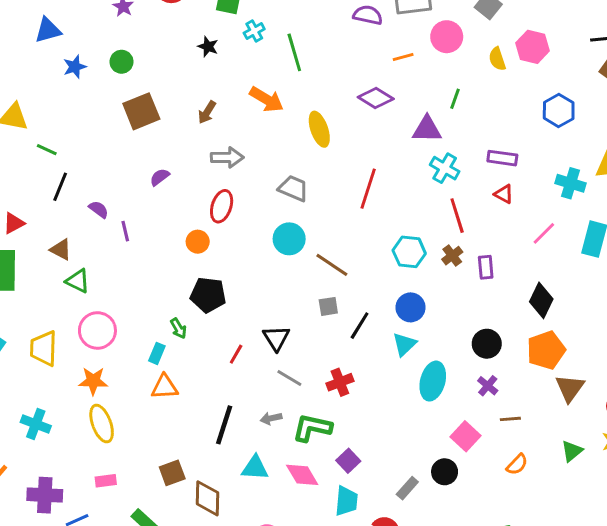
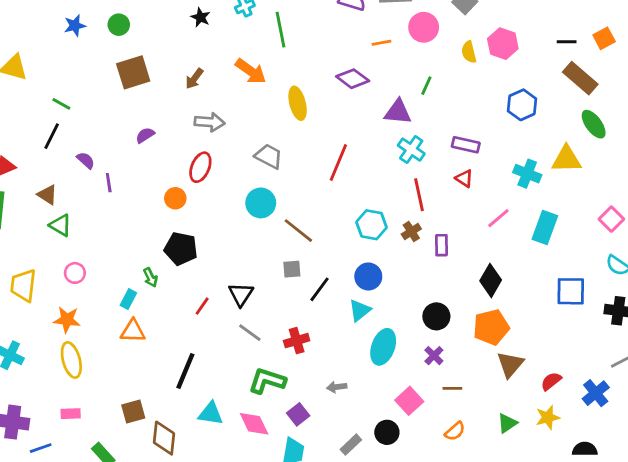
green line: (47, 150) -> (61, 104), moved
pink circle: (97, 330) -> (75, 273), size x0.6
gray arrow: (271, 418) -> (337, 387), moved

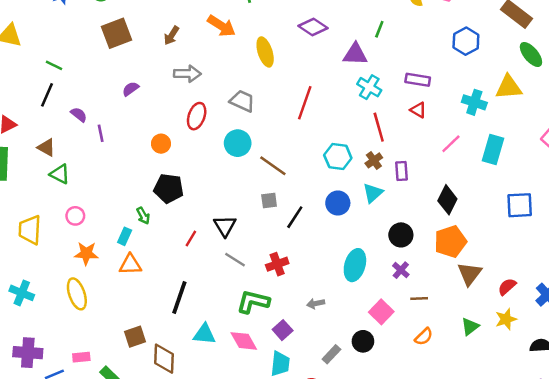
red ellipse: (200, 167) -> (197, 116), moved
cyan triangle: (360, 310) -> (373, 193), moved
orange star: (67, 320) -> (86, 253), moved
pink rectangle: (71, 414) -> (81, 357), moved

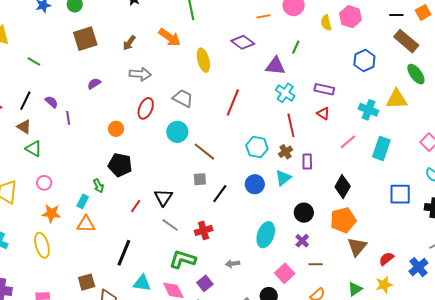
black line: (47, 95) -> (25, 101), moved

